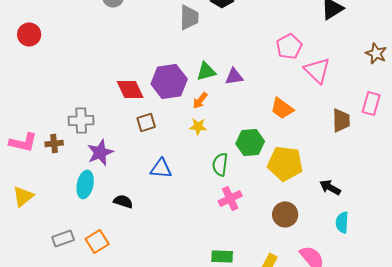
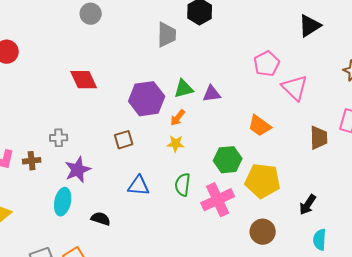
red diamond: (130, 89) -> (84, 80), moved
gray cross: (81, 120) -> (59, 138), size x0.7
green semicircle: (220, 164) -> (183, 185), moved
black arrow: (330, 187) -> (308, 205), turned -85
pink cross: (230, 198) -> (218, 200), moved, size x1.4

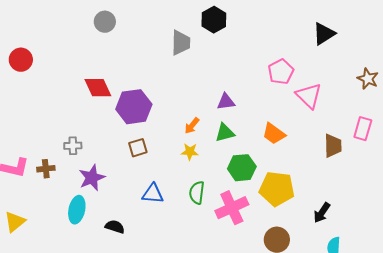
green triangle: (184, 89) -> (225, 133), moved
purple hexagon: (147, 99) -> (134, 107), moved

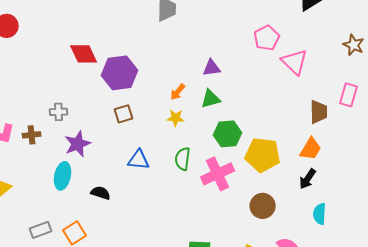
orange trapezoid: (274, 134) -> (311, 149), moved, turned -95

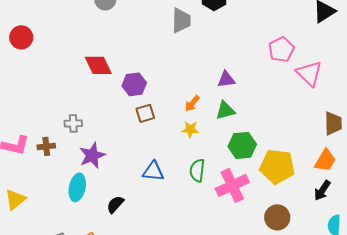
purple hexagon: (120, 73) -> (134, 84), size x0.7
brown square: (124, 114) -> (145, 113), moved
black semicircle: (101, 193) -> (115, 204), turned -66

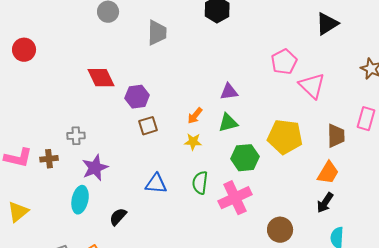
gray trapezoid: (181, 20) -> (157, 33), moved
yellow pentagon: (277, 166) -> (285, 137), moved

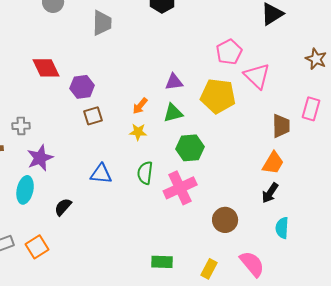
yellow pentagon: (285, 137) -> (218, 96), moved

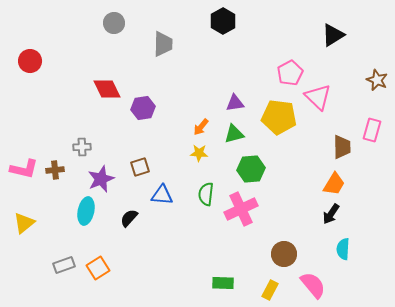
brown square: (93, 116) -> (140, 167), moved
black semicircle: (63, 207) -> (129, 218), moved
brown circle: (225, 220) -> (284, 254), moved

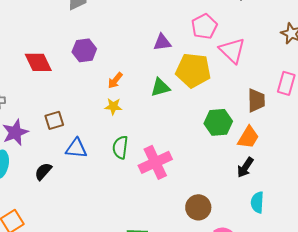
red diamond: (107, 89) -> (38, 62), moved
purple triangle: (235, 103) -> (162, 42), moved
purple hexagon: (143, 108) -> (84, 50), moved
green triangle: (234, 134) -> (160, 87), moved
green hexagon: (251, 169) -> (218, 122), moved

